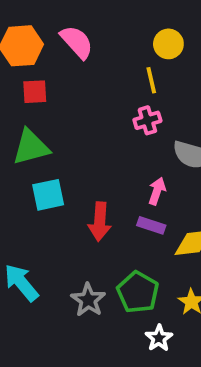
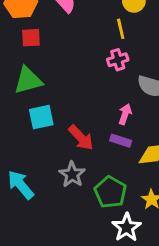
red arrow: (100, 222) -> (81, 138), turned -48
gray star: (88, 300) -> (72, 174), moved
white star: (159, 338) -> (127, 227), size x1.4

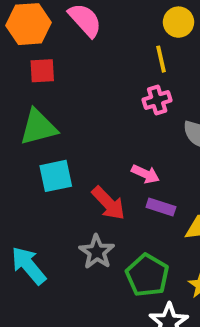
pink arrow: (125, 114) -> (145, 174), moved, turned 96

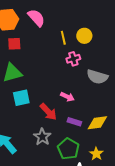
yellow circle: (178, 22) -> (84, 36), moved
yellow line: (161, 59) -> (63, 38), moved
purple rectangle: (161, 207) -> (74, 122), moved

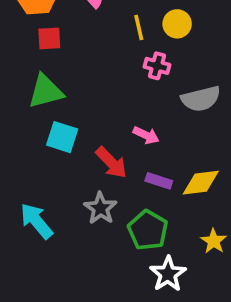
pink cross: (73, 59) -> (157, 66), turned 32
gray semicircle: (97, 77) -> (201, 99), turned -30
cyan square: (21, 98) -> (62, 137), turned 30
yellow star: (96, 154) -> (214, 241), moved

